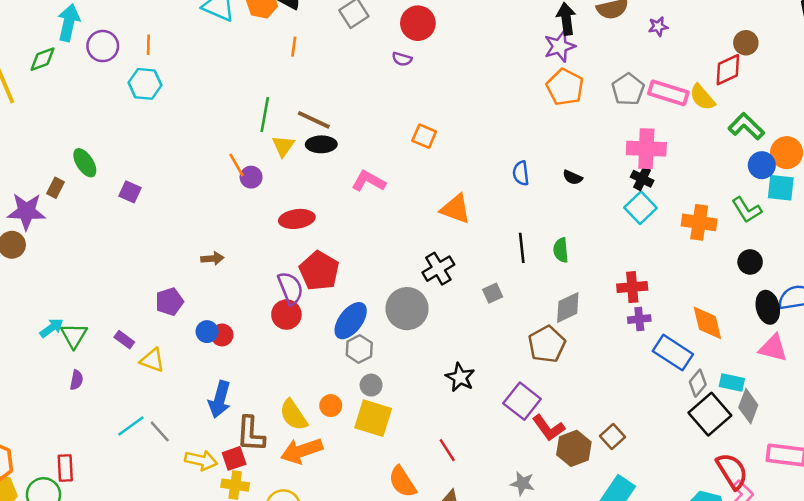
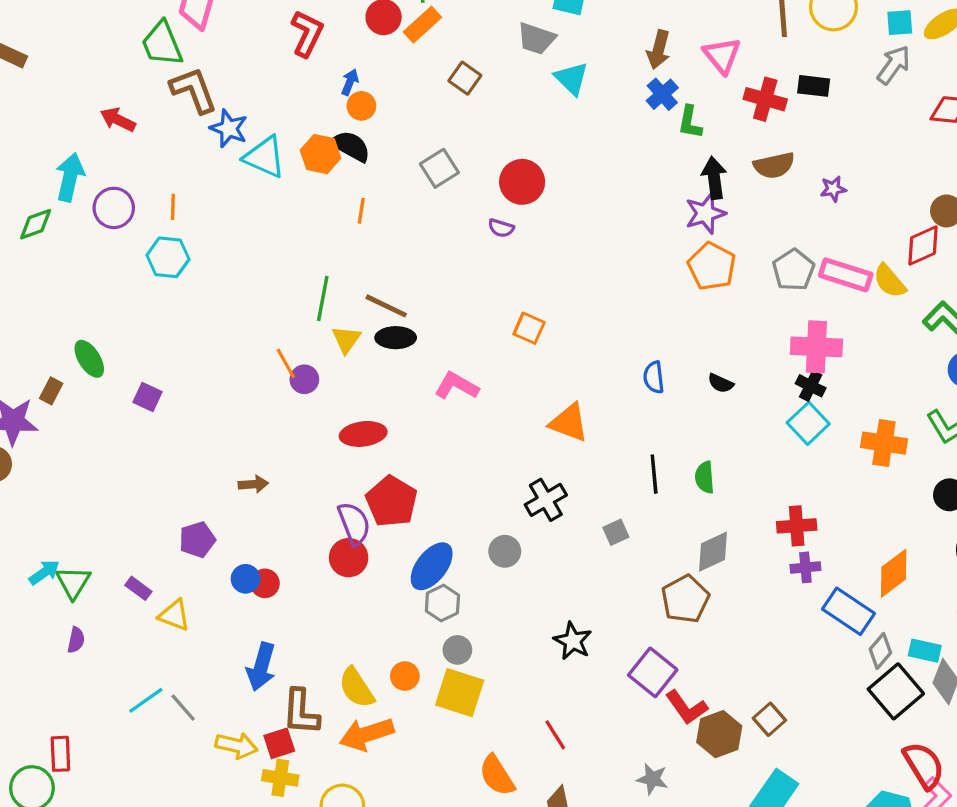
gray circle: (407, 309) -> (505, 551), size x0.6
orange diamond: (707, 323) -> (894, 573), turned 66

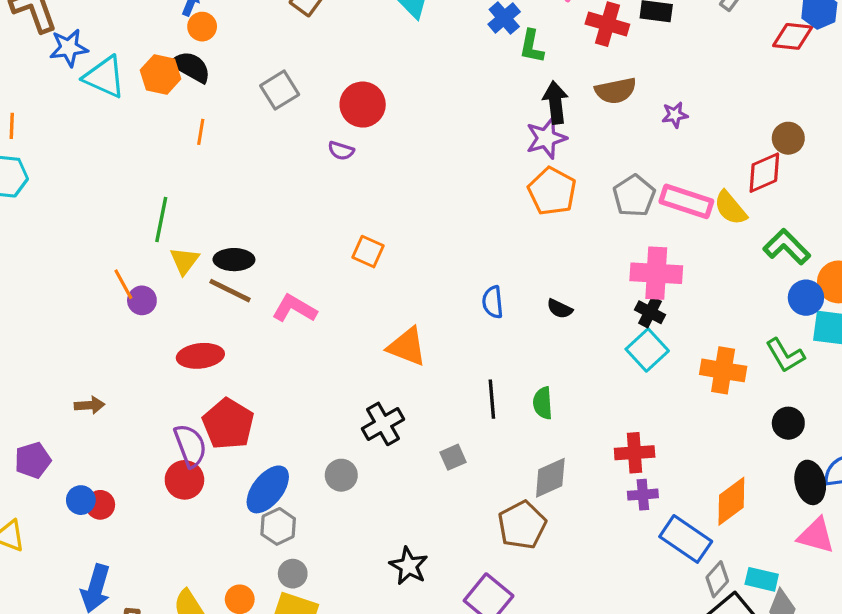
blue star: (229, 128) -> (69, 48), turned -30
brown line: (386, 306) -> (230, 291), moved

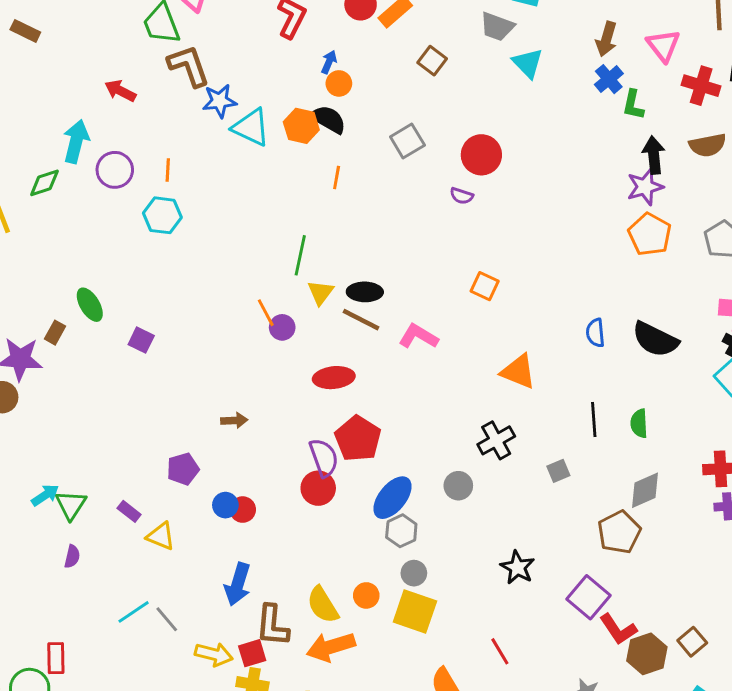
black semicircle: (560, 309) -> (655, 339), size x2.0

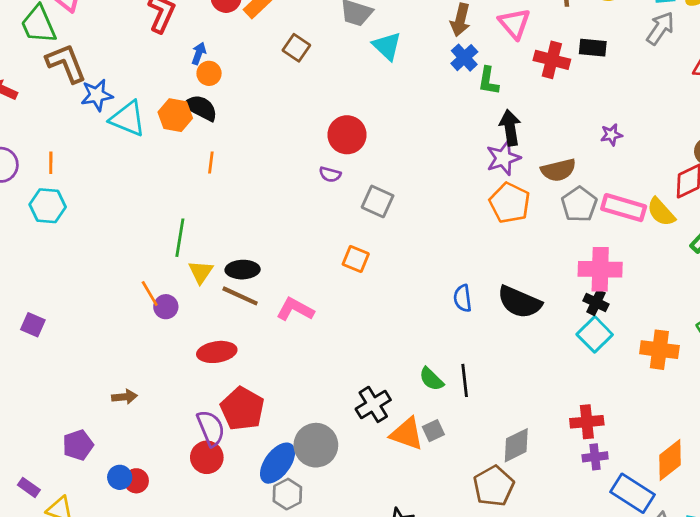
gray square: (407, 141) -> (378, 201), moved, turned -32
brown semicircle: (708, 145) -> (558, 170), moved
orange triangle: (518, 372) -> (407, 434), moved
green semicircle: (639, 423) -> (431, 379), moved, turned -40
gray circle: (458, 486) -> (316, 445), moved, size x1.6

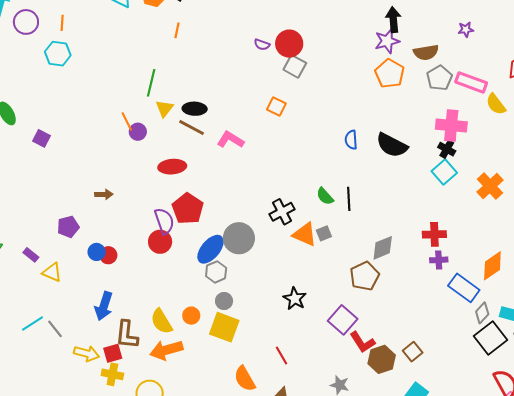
red circle: (347, 135) -> (289, 44), moved
yellow semicircle: (661, 212) -> (496, 104), moved
orange cross: (659, 350) -> (490, 186), turned 36

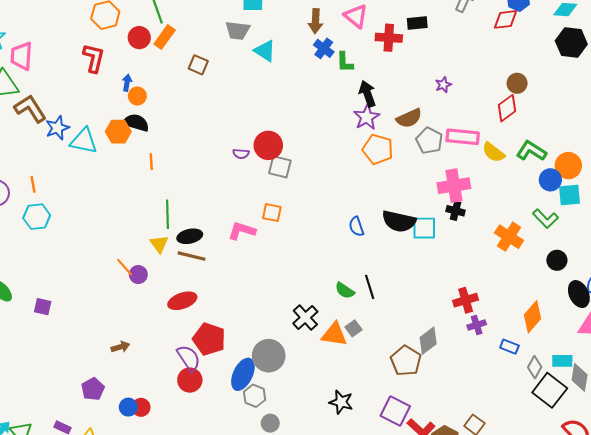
green line: (151, 83) -> (167, 214), moved
pink L-shape: (230, 140) -> (242, 231), moved
cyan square: (444, 172) -> (424, 228), moved, turned -35
gray diamond: (383, 248) -> (428, 341), moved
blue rectangle: (464, 288) -> (509, 347), size x0.6

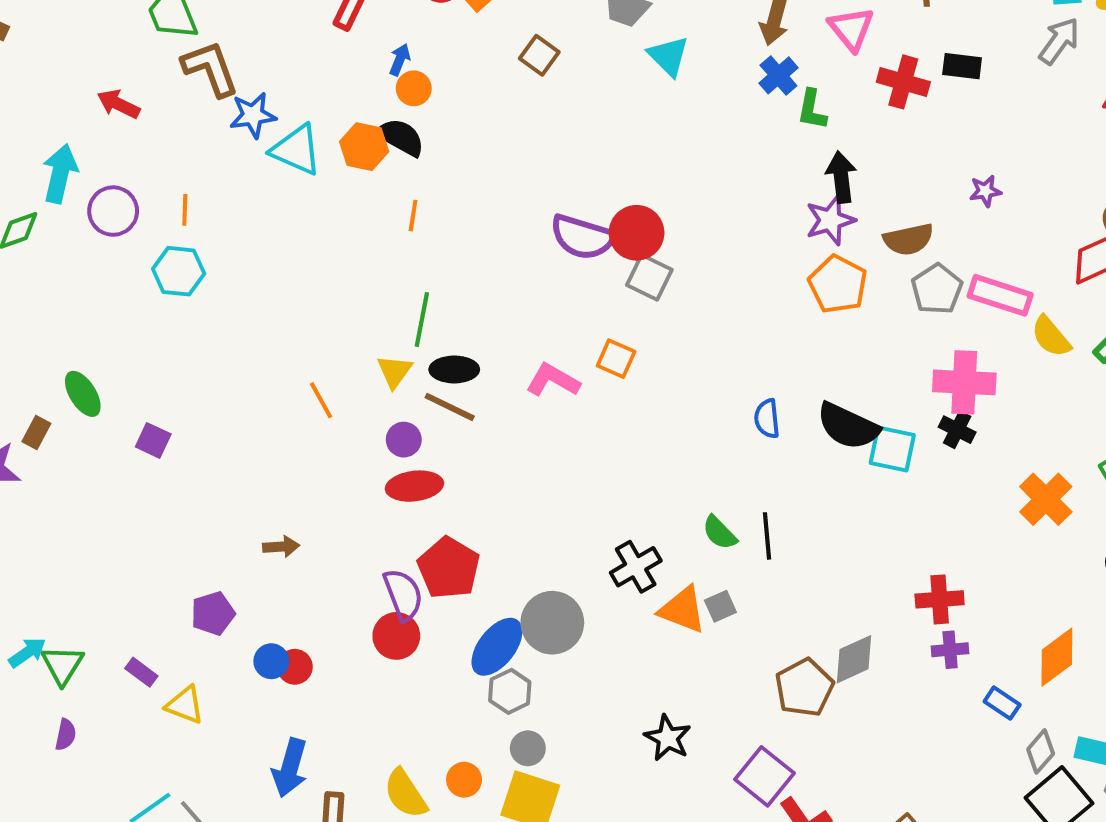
purple semicircle: (241, 154) -> (583, 237), size x2.0
purple circle: (138, 275) -> (404, 440), moved

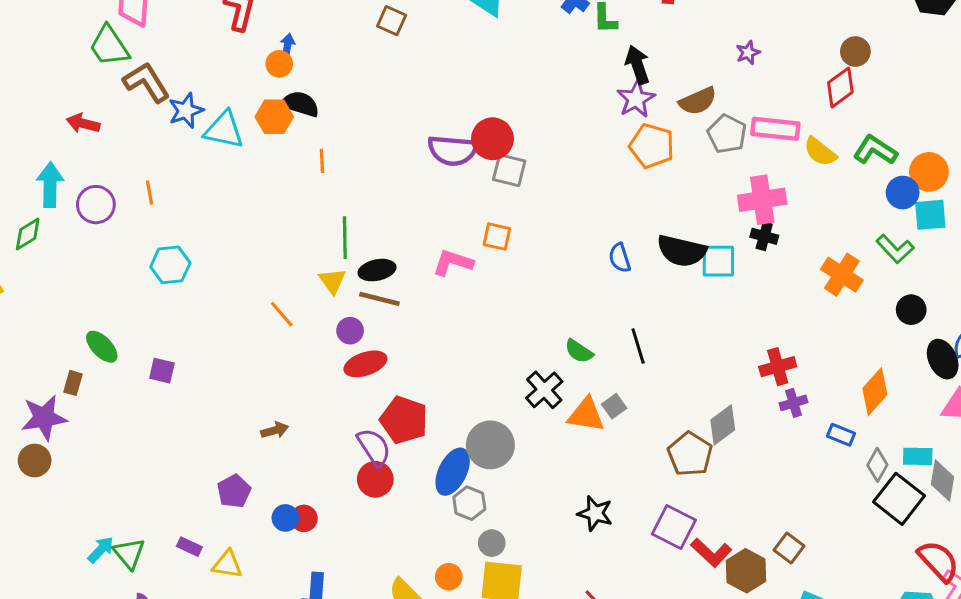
orange circle: (414, 88) -> (279, 64), moved
cyan hexagon: (179, 271) -> (170, 265), moved
green semicircle: (719, 533) -> (579, 351), moved

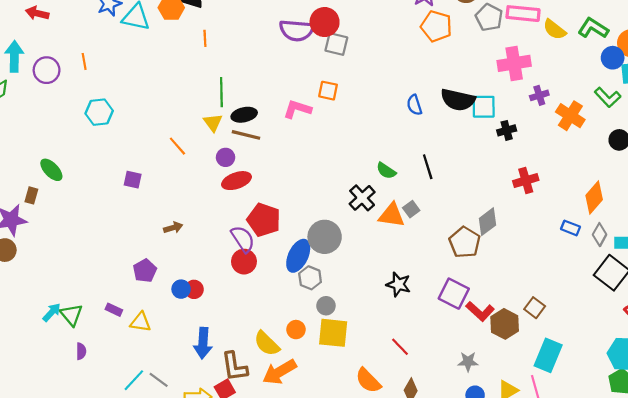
black cross: (764, 236) -> (507, 130), moved, turned -30
purple square: (162, 371) -> (133, 180), moved
purple cross: (793, 403) -> (539, 95), moved
gray diamond: (877, 465) -> (600, 235), moved

